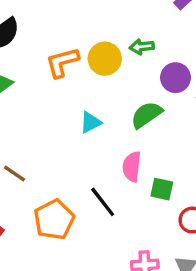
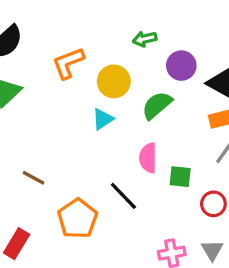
yellow circle: (105, 59) -> (114, 81), moved

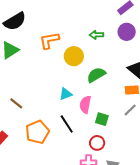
purple circle: (181, 66) -> (127, 32), moved
cyan triangle: (103, 119) -> (66, 94), moved
red circle: (213, 204) -> (97, 143), moved

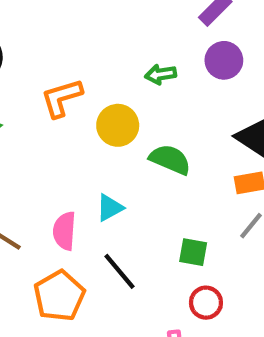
green semicircle: (96, 75) -> (170, 160), turned 60
pink semicircle: (85, 105) -> (64, 231), moved
red circle: (97, 143) -> (206, 303), moved

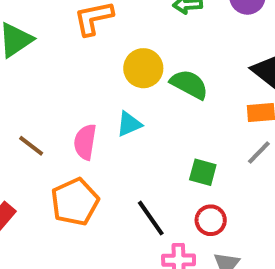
yellow circle: (118, 125) -> (143, 68), moved
black line: (119, 271) -> (151, 218), moved

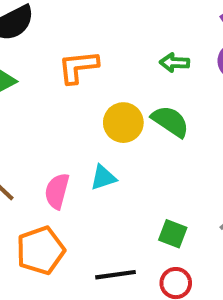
green semicircle: (189, 84) -> (170, 121), moved
black line: (151, 218) -> (115, 275), turned -69

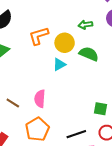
yellow circle: (123, 123) -> (65, 43), moved
cyan triangle: (103, 178) -> (59, 65), moved

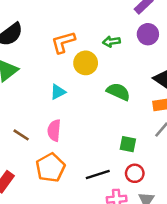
orange L-shape: (39, 36) -> (63, 42), moved
green semicircle: (89, 54) -> (118, 92), moved
cyan triangle: (59, 65) -> (58, 92), moved

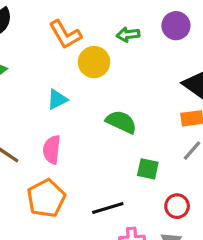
orange L-shape: (63, 42) -> (65, 34), turned -105
green semicircle: (118, 92) -> (121, 122), moved
red circle: (135, 173) -> (177, 206), moved

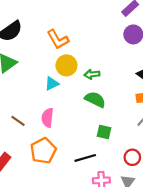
green arrow: (128, 35) -> (92, 74), moved
yellow circle: (94, 62) -> (66, 65), moved
green square: (148, 169) -> (104, 132), moved

